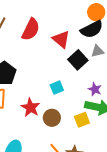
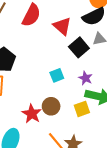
purple star: (95, 89) -> (86, 78), moved
red star: (30, 108) -> (32, 114), moved

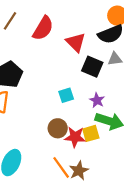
black square: (79, 47) -> (92, 67), turned -30
red star: (32, 114) -> (75, 137), moved, turned -30

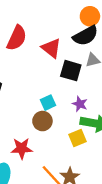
brown circle: (58, 128) -> (42, 121), moved
red star: (75, 137) -> (22, 148), moved

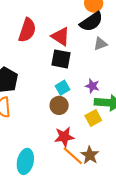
black square: (71, 71) -> (61, 59), moved
red star: (22, 148) -> (64, 137), moved

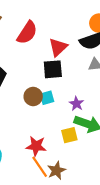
red triangle: (61, 36) -> (58, 47), turned 30
black square: (61, 59) -> (53, 69), turned -30
brown circle: (59, 105) -> (33, 96), moved

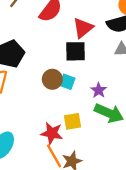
cyan square: (47, 98) -> (67, 82), turned 32
yellow square: (69, 135) -> (72, 121), moved

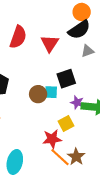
black square: (76, 51) -> (66, 79), moved
purple star: (99, 90) -> (77, 102), moved

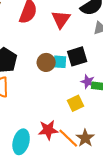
cyan square: (51, 92) -> (60, 62), moved
brown circle: (38, 94) -> (46, 62), moved
red star: (52, 139) -> (48, 130), moved

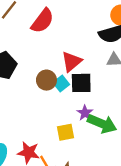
red triangle: (61, 19) -> (72, 62), moved
cyan square: (60, 62) -> (61, 83), turned 32

